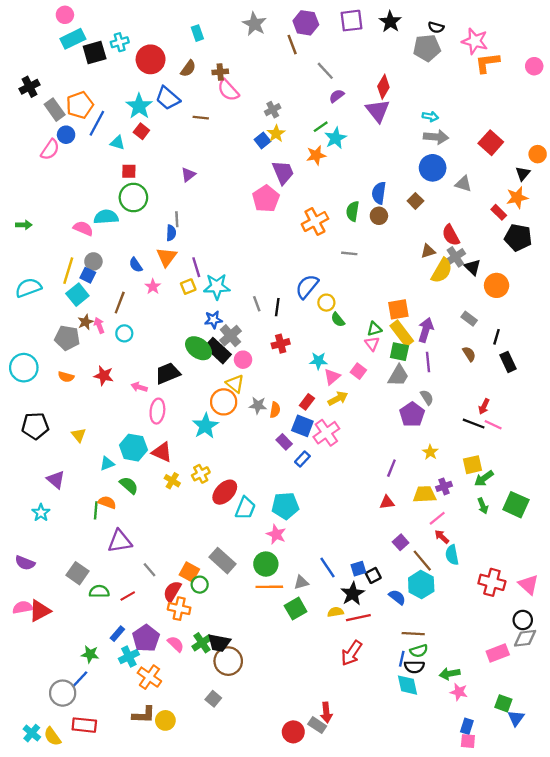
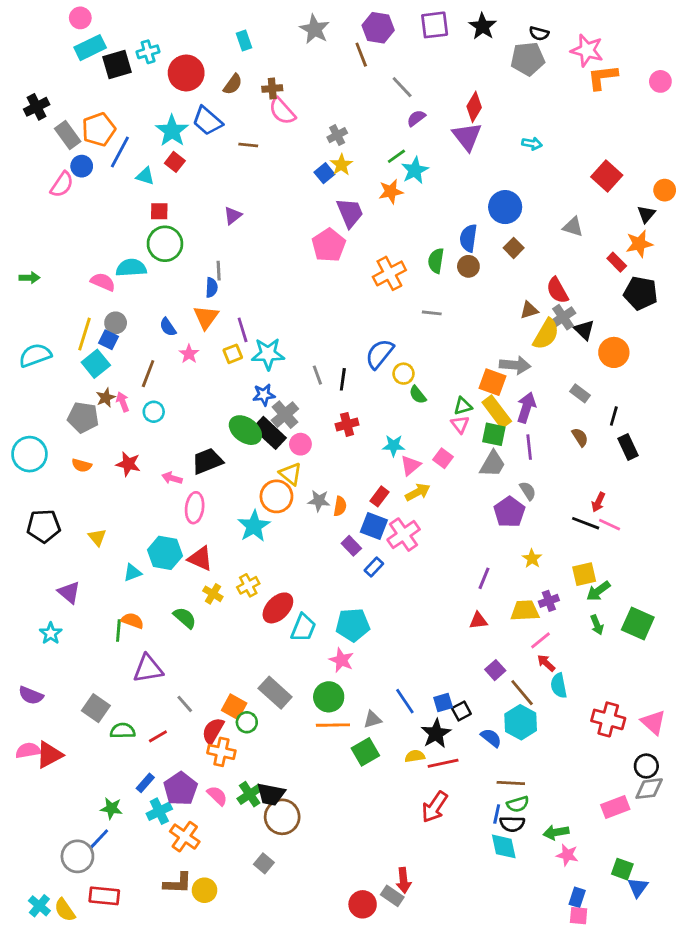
gray arrow: (436, 137) -> (515, 365), moved
blue circle: (433, 168) -> (505, 207), moved
orange square: (398, 309) -> (492, 382), turned 30
green semicircle: (129, 485) -> (185, 618), moved

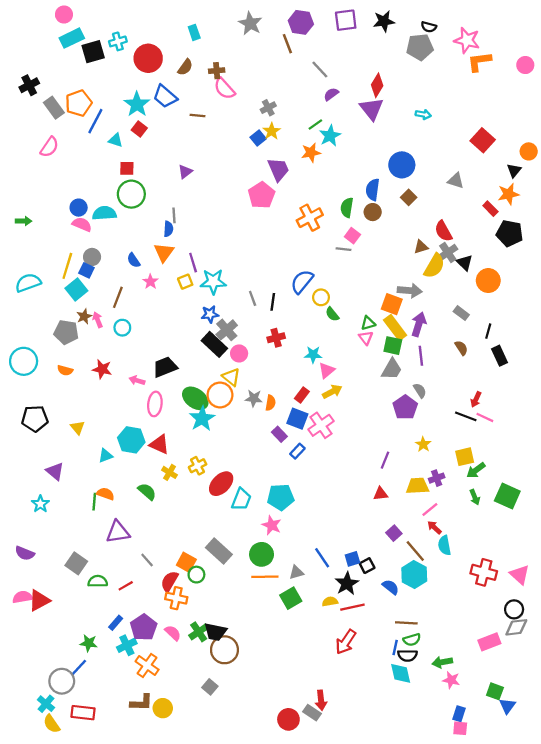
black star: (483, 26) -> (384, 21), turned 30
blue circle: (82, 166) -> (79, 208), moved
green ellipse: (245, 430) -> (195, 398), moved
pink square: (443, 458) -> (352, 236), moved
cyan cross: (39, 906) -> (46, 704), moved

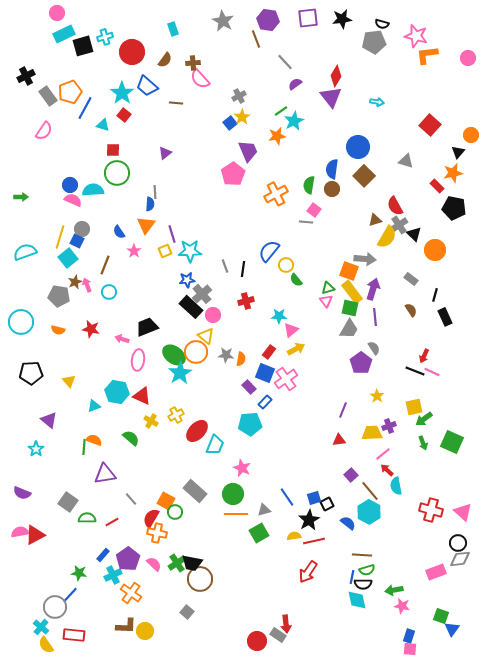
brown square: (409, 197) -> (364, 176), size x1.5
cyan pentagon: (281, 497) -> (250, 424), moved

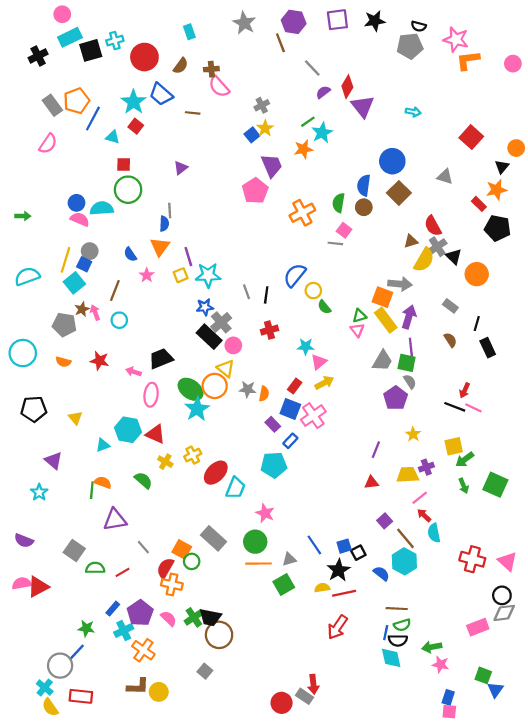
black cross: (26, 76) -> (38, 56), moved
red diamond: (336, 76) -> (347, 87), moved
green square: (350, 308) -> (407, 363), moved

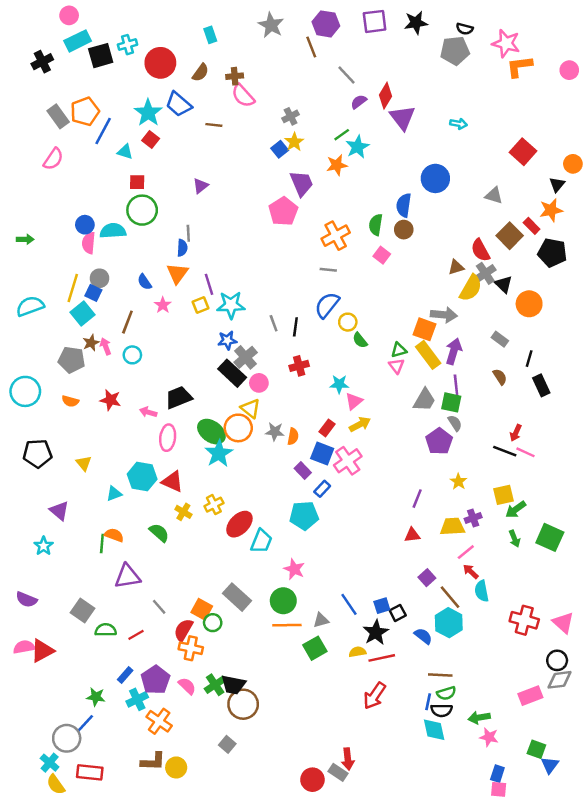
brown square: (399, 193) -> (510, 236), moved
pink semicircle: (80, 219) -> (89, 243), turned -108
gray line: (335, 243) -> (328, 270), moved

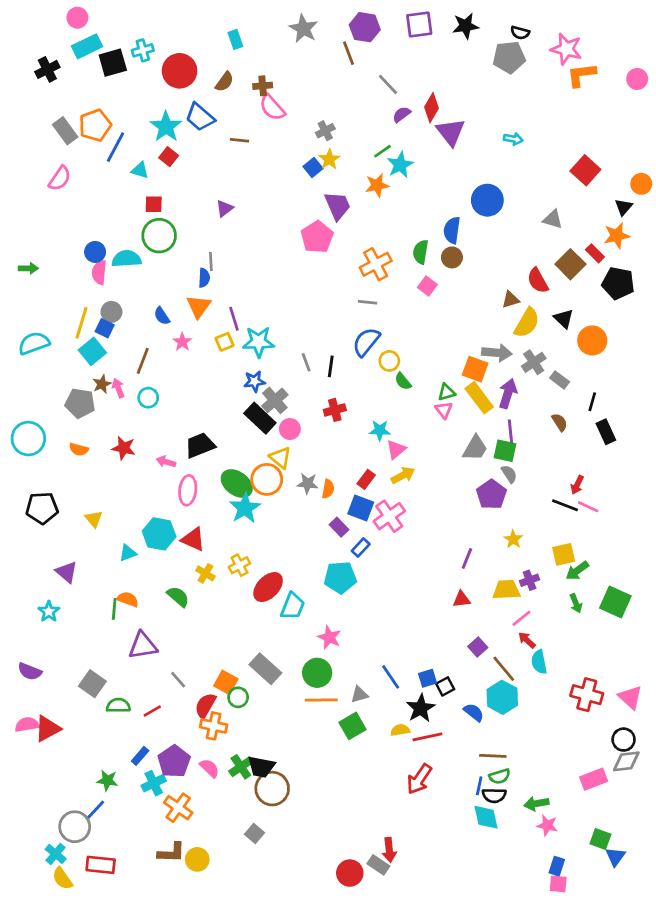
gray cross: (485, 273) -> (534, 362), moved

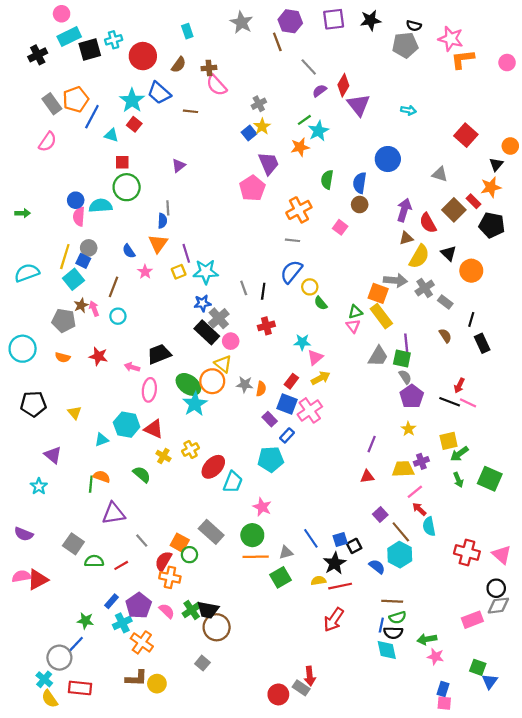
green semicircle: (421, 252) -> (327, 180), moved
purple arrow: (508, 394) -> (404, 210), moved
purple pentagon: (491, 494) -> (412, 396), moved

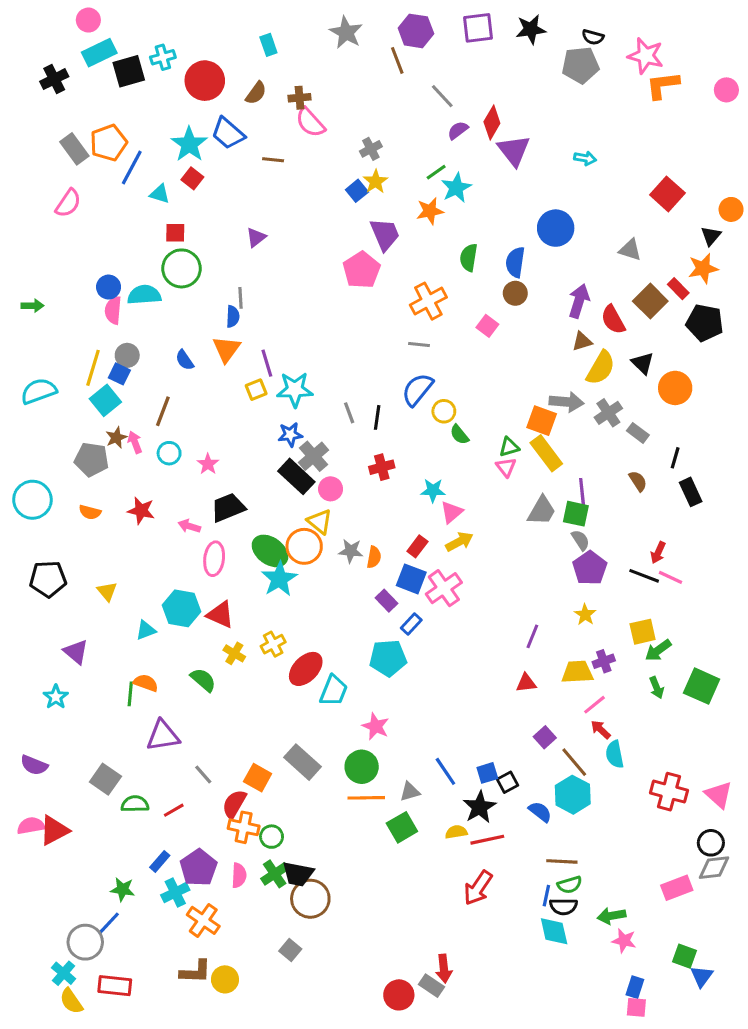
pink star: (145, 272) -> (208, 464), moved
green circle: (189, 555) -> (272, 837), moved
pink semicircle: (167, 611) -> (239, 875), turned 49

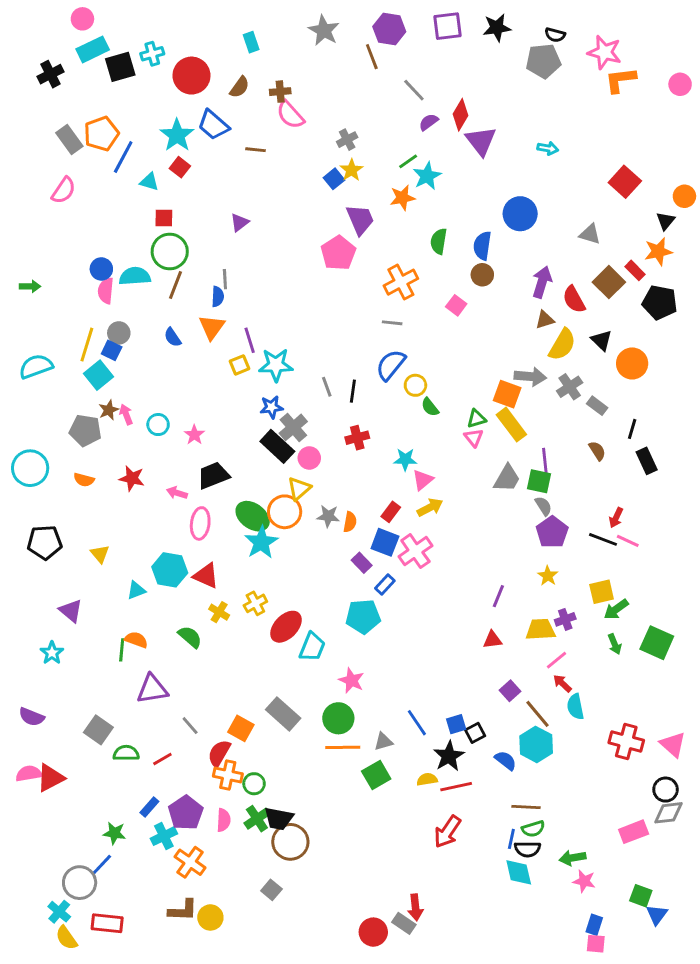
brown line: (163, 411) -> (176, 285), moved
yellow triangle: (320, 521) -> (299, 489), turned 40

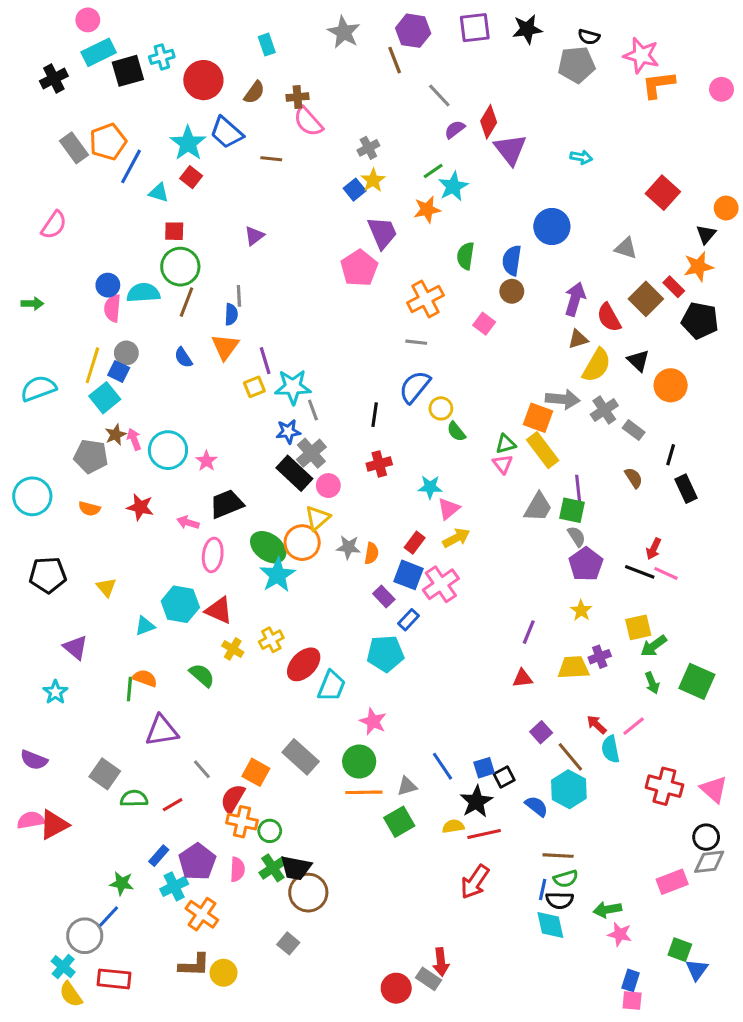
pink semicircle: (64, 190) -> (54, 225), moved
gray line: (327, 387) -> (313, 410), moved
cyan circle: (158, 425) -> (168, 450), size x1.6
pink line: (556, 660) -> (634, 726), moved

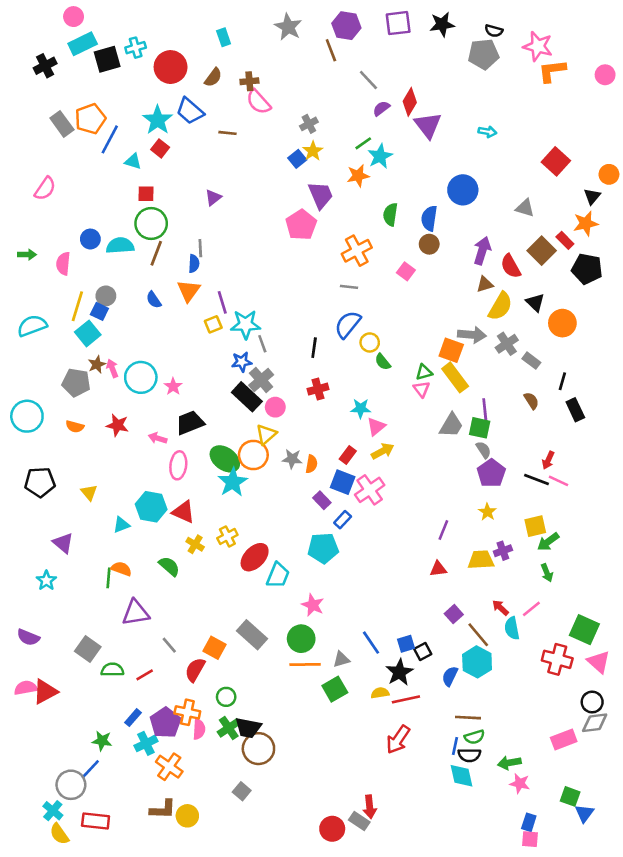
pink semicircle: (112, 308) -> (63, 264), moved
green square: (697, 681) -> (584, 630), moved
blue semicircle: (536, 806) -> (450, 676), turned -102
orange cross: (242, 822) -> (187, 712), moved

